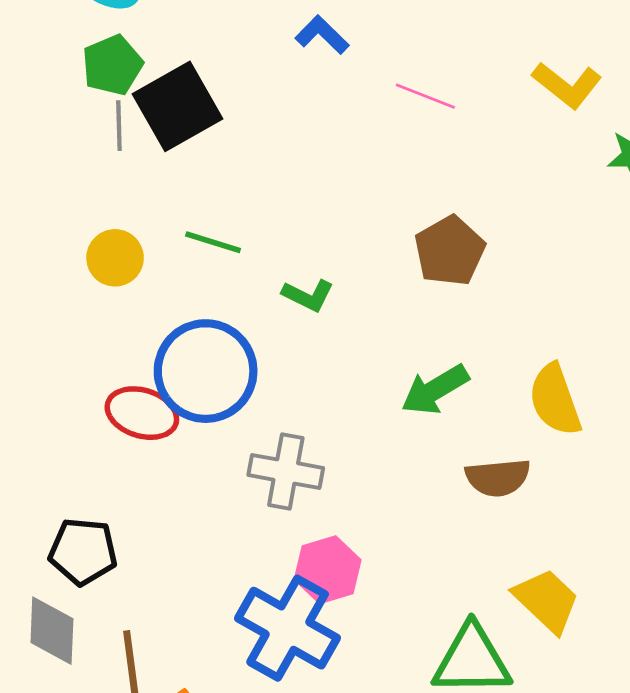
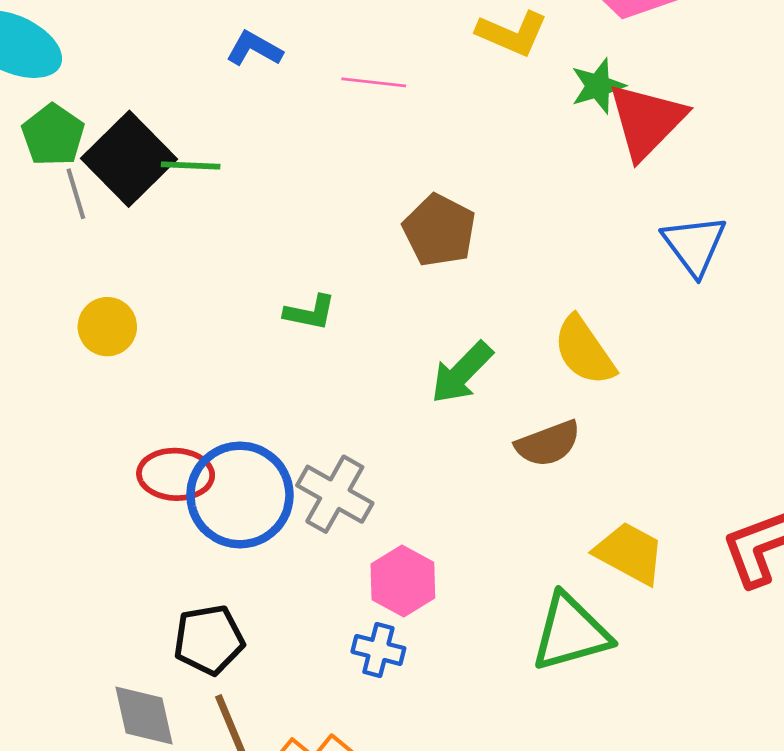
green line: (213, 242) -> (191, 165), moved
blue circle: (206, 371) -> (240, 495), moved
gray cross: (286, 472) -> (335, 494), turned 34
black pentagon: (83, 551) -> (209, 640), moved
blue cross: (288, 628) -> (378, 650), size x0.5

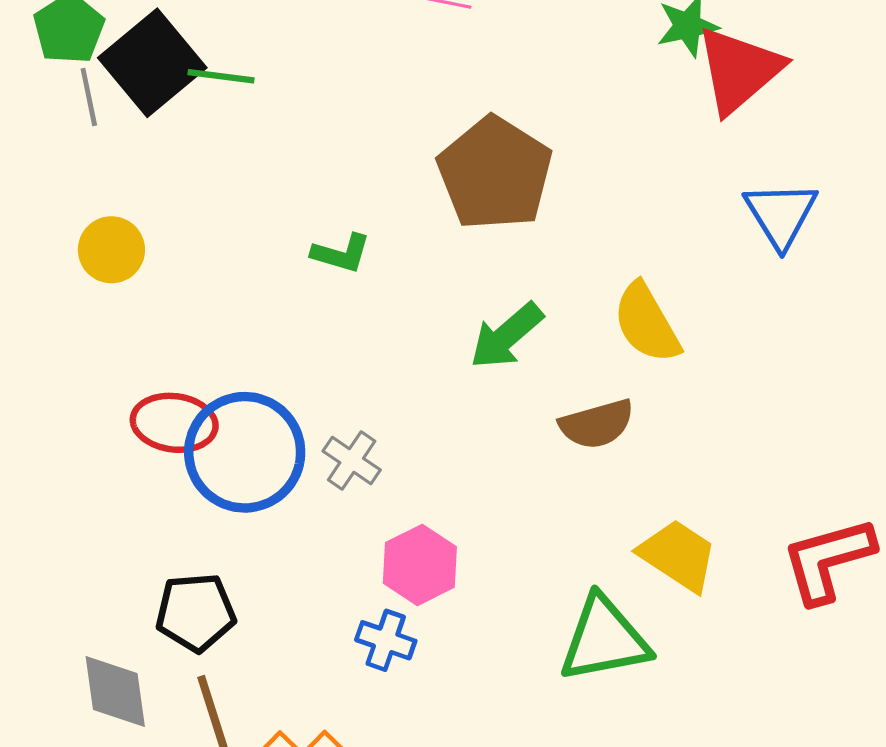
brown pentagon: (439, 230) -> (495, 173), size x1.4
gray cross: (335, 494) -> (352, 461), size x0.7

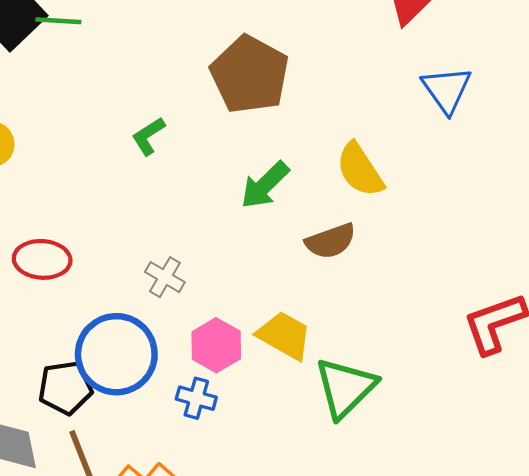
green L-shape: (341, 253) -> (148, 136), turned 135
blue circle: (245, 452) -> (116, 354), moved
yellow trapezoid: (678, 555) -> (284, 336), moved
green triangle: (604, 639) -> (345, 388), turned -30

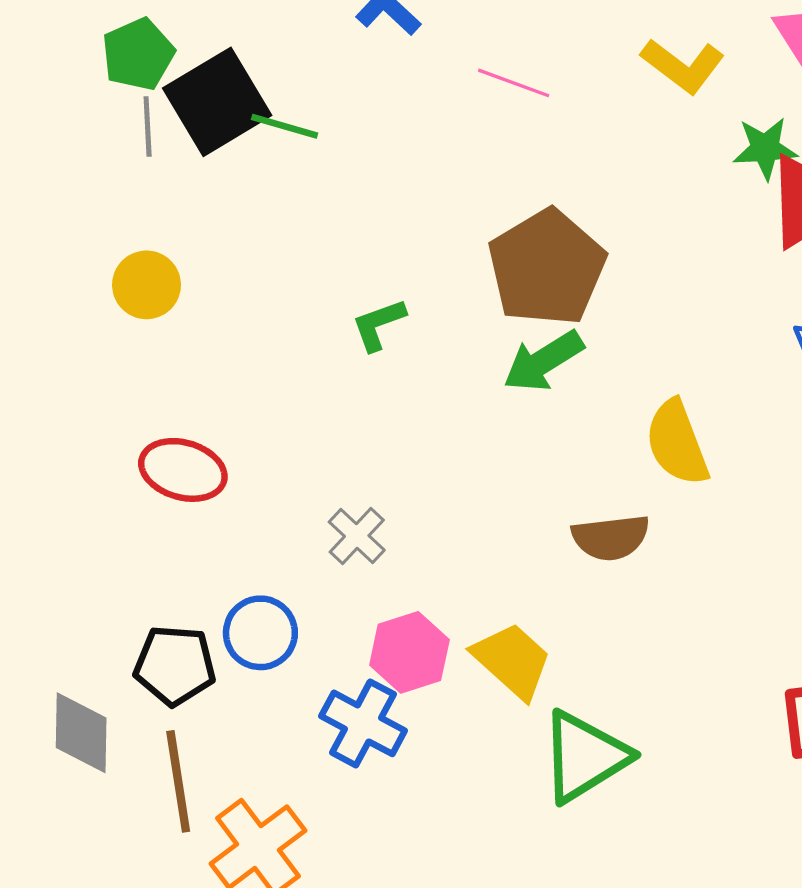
green arrow: (265, 185) -> (543, 361), moved
blue circle: (116, 354) -> (260, 633), size x0.6
blue cross: (196, 398) -> (363, 723), size x1.4

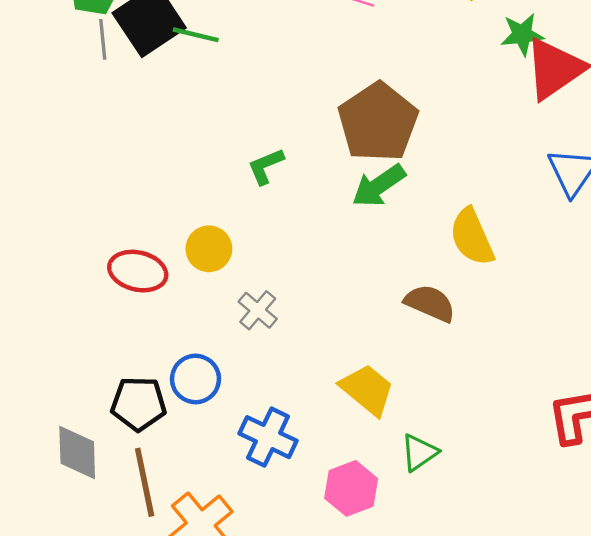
yellow circle: (147, 285) -> (209, 249), moved
brown semicircle: (611, 537) -> (430, 303), turned -147
pink hexagon: (409, 652) -> (351, 488), moved
green triangle: (584, 757) -> (419, 452), size x0.6

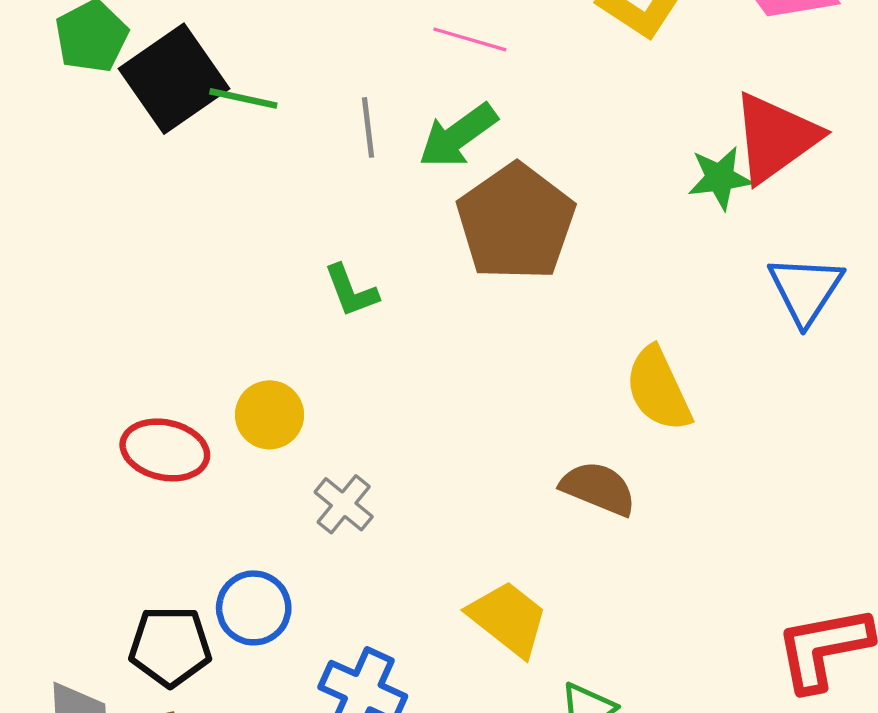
green star: (522, 34) -> (720, 178), moved
gray line: (103, 39) -> (368, 127), moved
green L-shape: (266, 166) -> (351, 291), turned -87
green arrow: (379, 186) -> (458, 136), moved

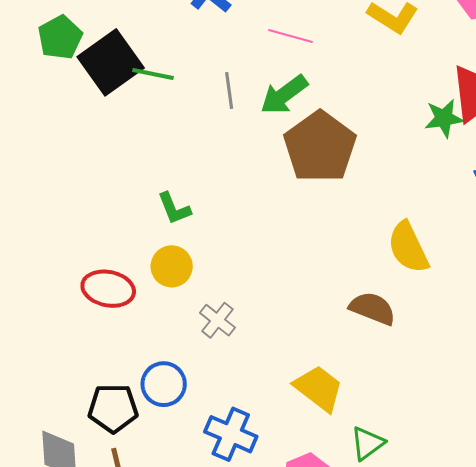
green L-shape: (351, 291) -> (174, 208), moved

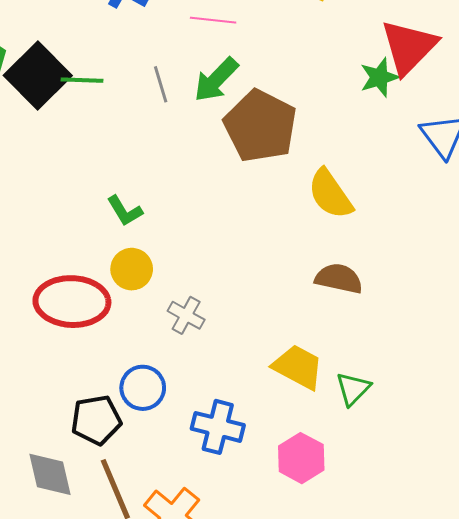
yellow semicircle: (408, 247) -> (330, 194), moved
red ellipse: (108, 289) -> (72, 302), size x1.4
green triangle: (367, 443) -> (353, 389), moved

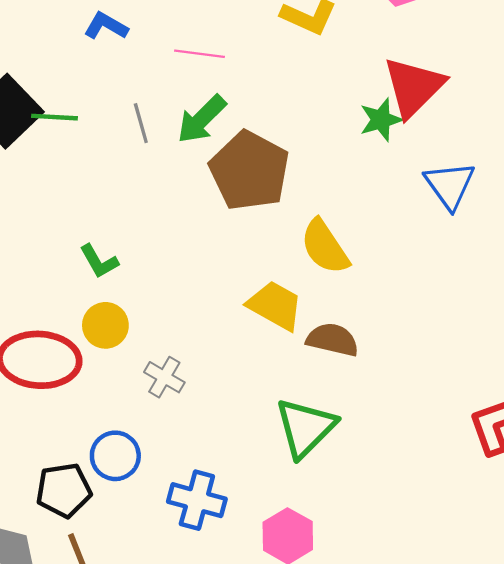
yellow trapezoid: (298, 367) -> (275, 306), moved
green triangle: (353, 389) -> (305, 428), moved, size x1.6

